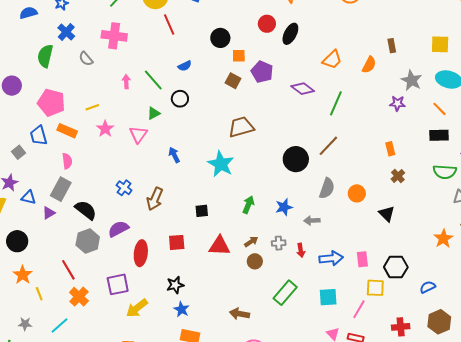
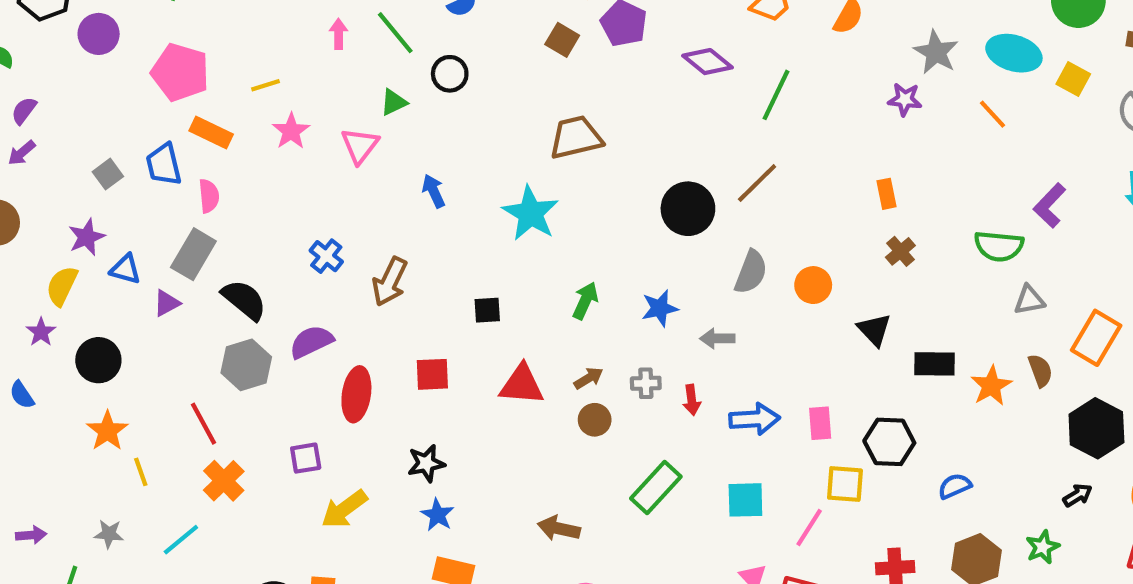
black rectangle: (439, 135) -> (934, 364), moved
blue trapezoid: (39, 136) -> (164, 164), moved
purple square: (118, 284) -> (306, 458), size x0.7

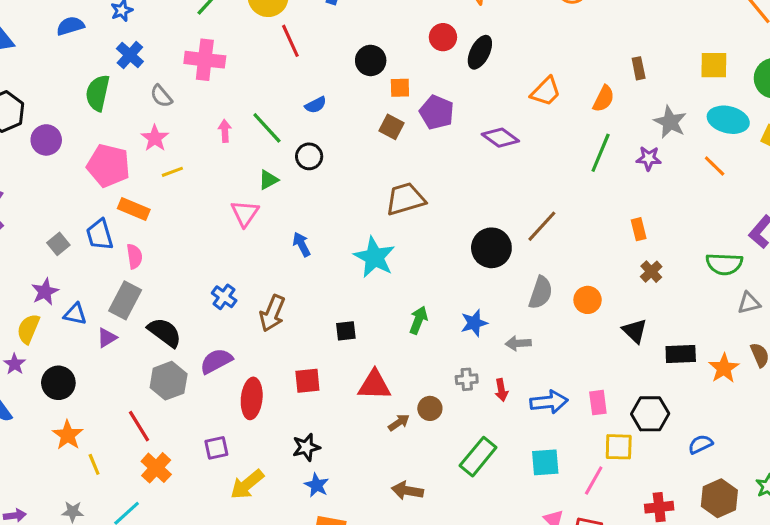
green line: (776, 95) -> (601, 153), moved
pink star: (291, 131) -> (155, 138), moved
brown arrow: (589, 378) -> (399, 422), moved

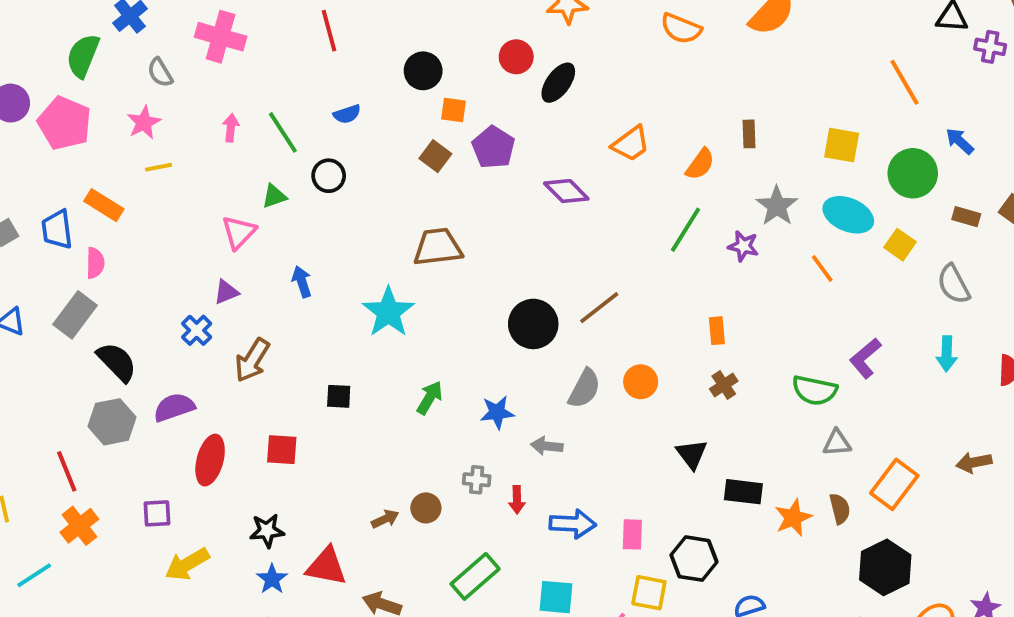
pink pentagon: (108, 165) -> (64, 123), moved
orange circle: (588, 300) -> (641, 382), moved
purple triangle: (107, 338) -> (226, 292), moved
red triangle: (374, 385) -> (326, 566), moved

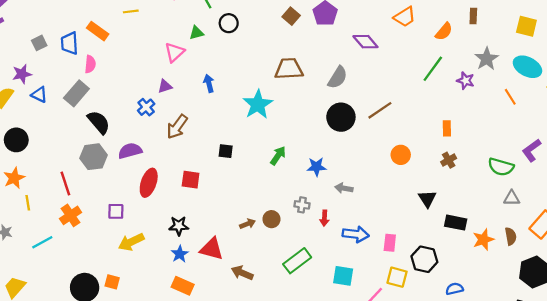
gray semicircle: (584, 389) -> (338, 77), moved

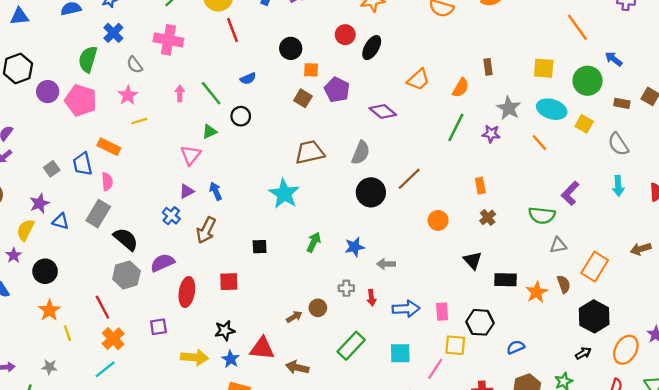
blue arrow: (209, 83) -> (216, 191), moved
cyan line: (42, 242) -> (105, 369), moved
yellow arrow: (131, 242) -> (195, 357), moved, turned -140

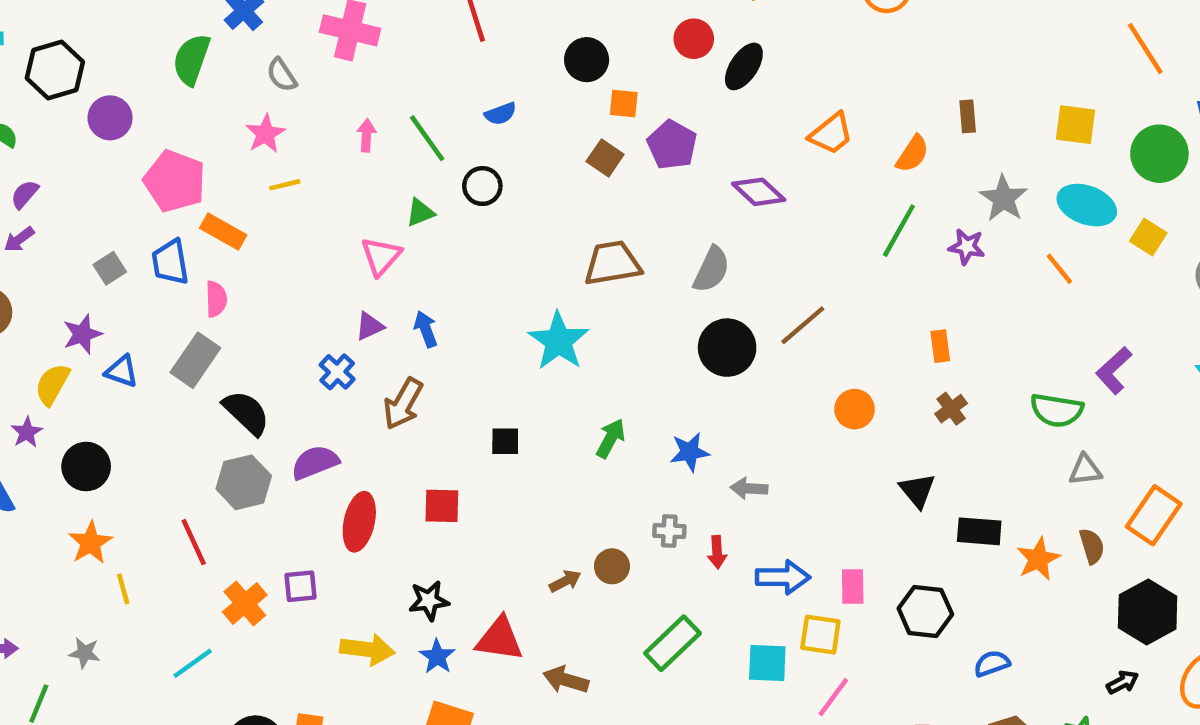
pink pentagon: (81, 100) -> (175, 181), moved
orange cross: (113, 339) -> (245, 603), moved
yellow square: (455, 345) -> (820, 635), moved

